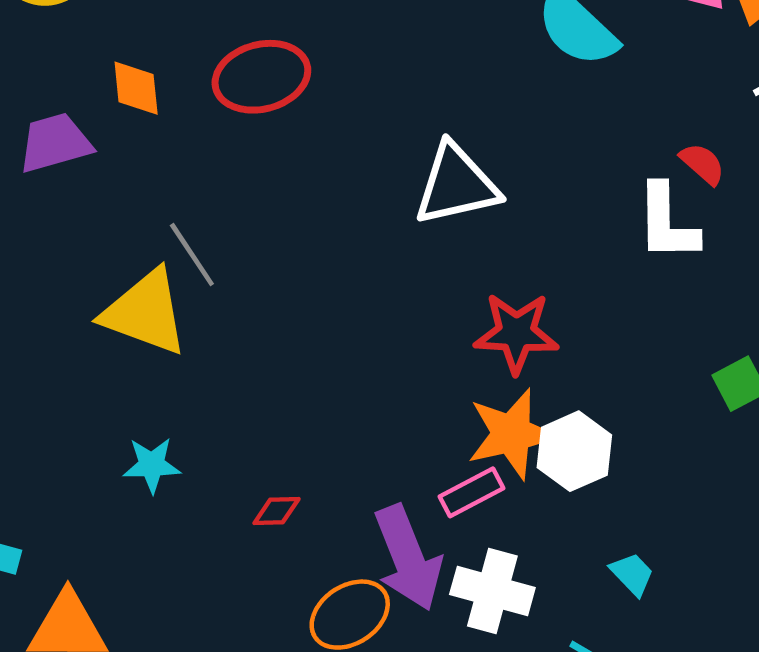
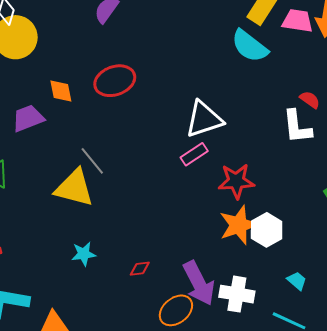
pink rectangle: (472, 492) -> (194, 154), moved

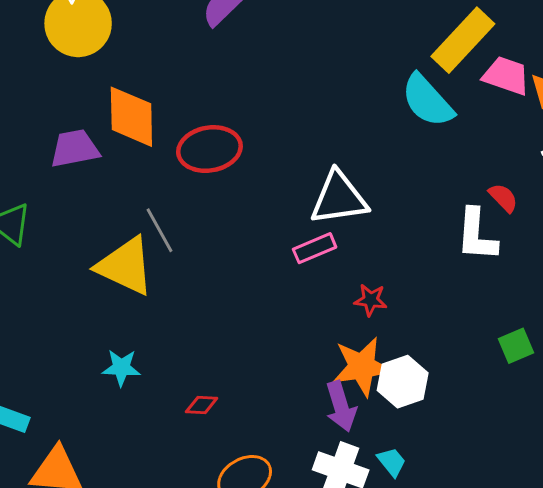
red ellipse: (115, 81) -> (209, 149), moved
orange diamond: (61, 91) -> (131, 117), size x1.6
red star: (236, 181) -> (371, 300), size x0.6
cyan trapezoid: (297, 281) -> (392, 462), moved
purple arrow: (199, 283) -> (341, 406), moved, size x0.7

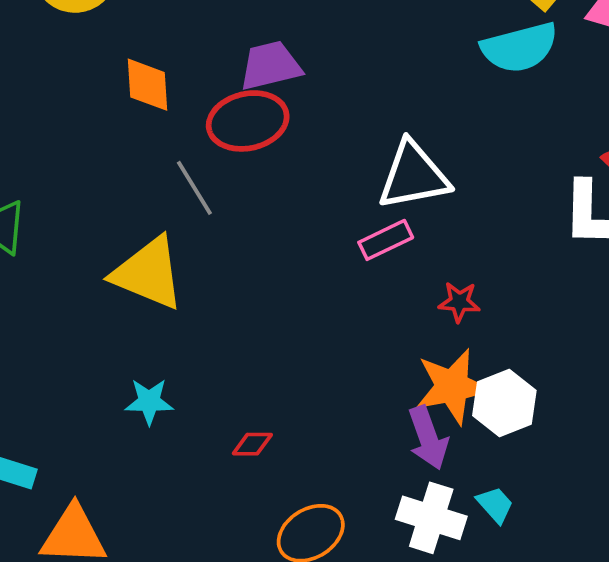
cyan semicircle: (427, 101) -> (519, 47), turned -60
orange diamond: (131, 117) -> (148, 85), size x0.7
purple trapezoid: (75, 149) -> (270, 66), moved
gray line: (159, 230) -> (194, 188), moved

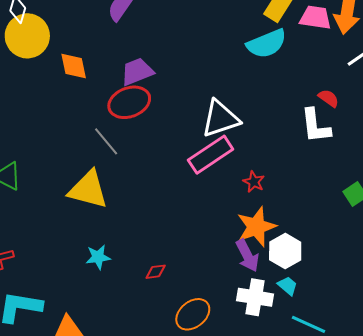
orange diamond: (148, 85) -> (74, 66), moved
pink rectangle: (386, 240) -> (211, 155), size x1.6
red star: (459, 302) -> (254, 182), turned 30
white hexagon: (504, 403) -> (285, 251), moved

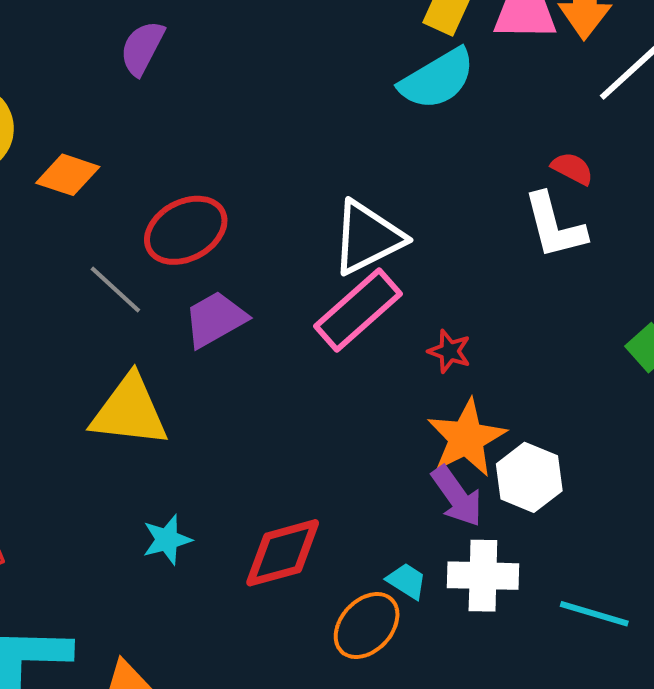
orange diamond: (74, 66) -> (68, 175), turned -52
purple trapezoid: (137, 72) -> (215, 319), moved
gray line: (106, 141) -> (115, 289), moved
red diamond: (156, 272) -> (283, 553), size x2.0
cyan trapezoid: (288, 286) -> (407, 581), moved

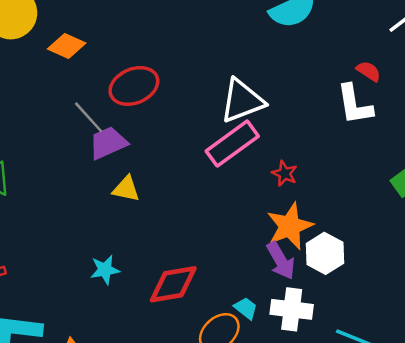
purple trapezoid: (215, 319) -> (108, 143), moved
yellow triangle: (130, 411) -> (126, 189), moved, size x0.6

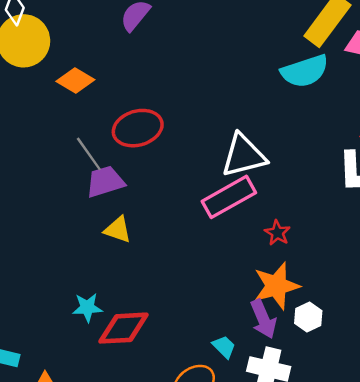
white hexagon: (325, 253) -> (308, 317), size x0.7
red diamond: (173, 284) -> (124, 328), moved
cyan trapezoid: (246, 308) -> (224, 347), moved

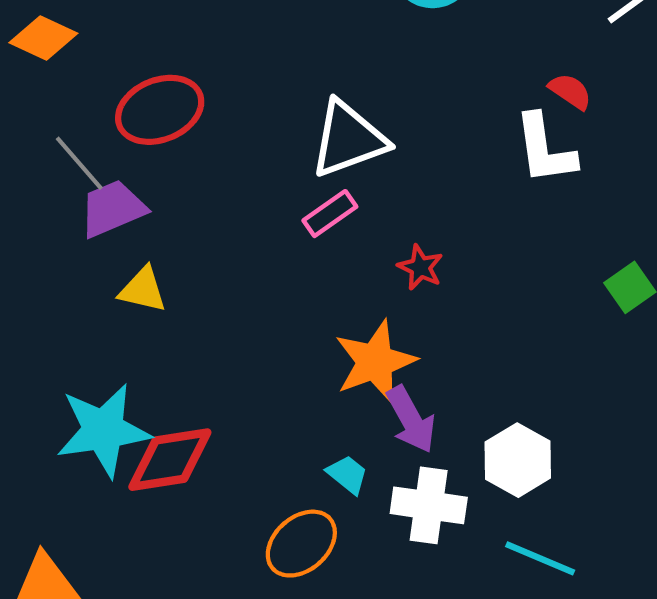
pink rectangle: (229, 197) -> (330, 214), size x0.6
orange star: (276, 286) -> (375, 362), moved
cyan star: (87, 308) -> (103, 430), size x1.8
white hexagon: (308, 317) -> (518, 460), moved, size x1.4

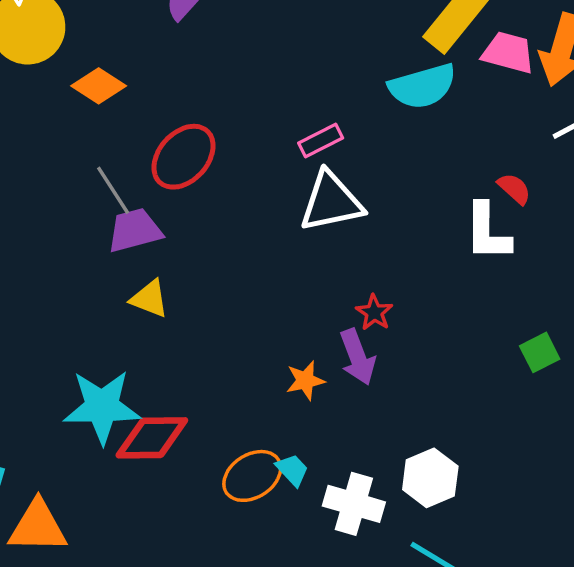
red ellipse: (160, 110) -> (184, 157), turned -34
pink rectangle: (330, 214) -> (321, 141), moved
orange star: (375, 362) -> (305, 381), moved, size x0.6
purple arrow: (411, 420) -> (358, 357), moved
orange ellipse: (301, 544) -> (252, 476), moved

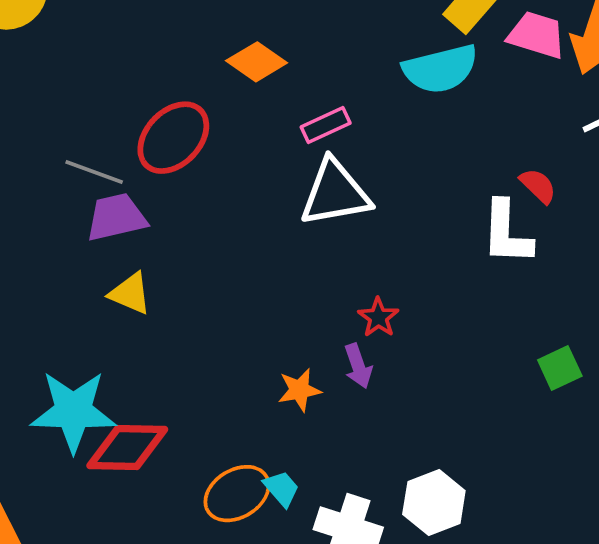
orange diamond: (99, 86) -> (257, 62), moved
gray line: (113, 190) -> (94, 172), turned -39
purple arrow: (358, 357) -> (358, 366), size x0.7

